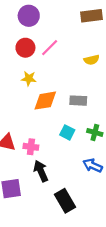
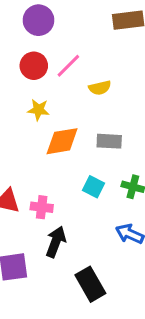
yellow semicircle: (91, 60) -> (100, 88), moved
black arrow: (41, 171) -> (56, 242), turned 45

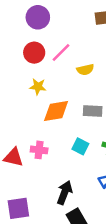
pink cross: (42, 207) -> (39, 150), moved
black arrow: (56, 242) -> (65, 193), moved

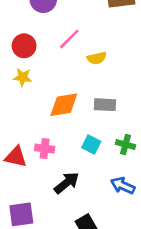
red circle: (34, 53) -> (24, 46), moved
yellow star: (38, 87) -> (23, 77), moved
black arrow: (65, 193) -> (67, 183), moved, turned 30

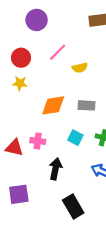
black arrow: (67, 183) -> (55, 169), turned -40

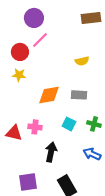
pink line: (58, 52) -> (40, 40), moved
yellow semicircle: (80, 68) -> (82, 61), moved
purple square: (19, 194) -> (28, 182), moved

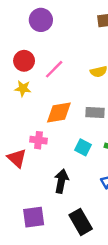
pink line: (40, 40) -> (54, 69), moved
pink cross: (35, 127) -> (38, 140), moved
red triangle: (14, 133) -> (17, 158), turned 30

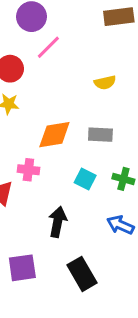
pink line: (54, 69) -> (48, 47), moved

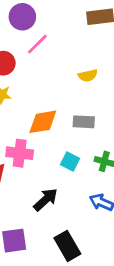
pink cross: (28, 170) -> (20, 153), size x1.4
black arrow: (58, 222) -> (46, 200), turned 36

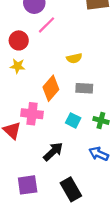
yellow semicircle: (88, 75) -> (74, 58), moved
orange diamond: (43, 122) -> (51, 88), turned -40

